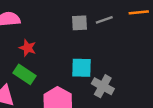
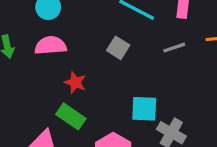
gray square: (80, 23) -> (118, 48), moved, turned 35

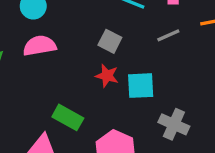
red star: (75, 82) -> (107, 76), moved
cyan square: (144, 109) -> (141, 86), moved

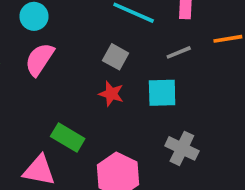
pink semicircle: (40, 46) -> (39, 59), turned -48
cyan square: (141, 86) -> (162, 93), moved

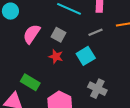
pink semicircle: (39, 59) -> (32, 34), moved
cyan square: (162, 93) -> (86, 56), turned -30

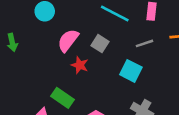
cyan square: (86, 56) -> (131, 71), turned -36
red star: (56, 57) -> (80, 65), moved

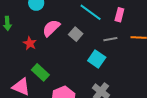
red star: (80, 65) -> (30, 43), moved

